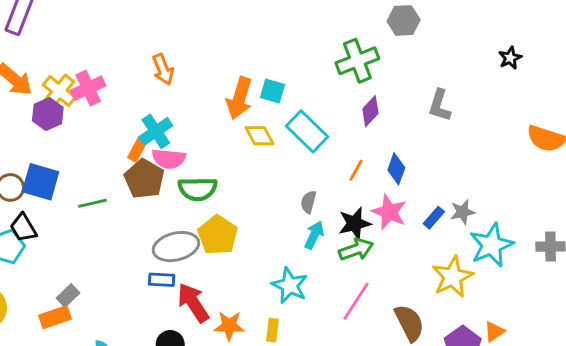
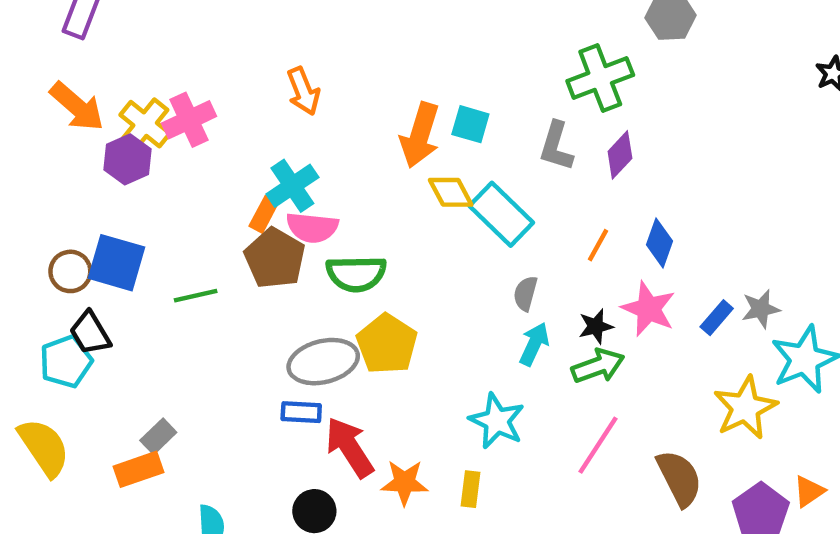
gray L-shape: (440, 105) -> (556, 146), moved
cyan rectangle: (307, 131) -> (501, 214), moved
black star: (355, 223) -> (596, 326), size x0.7

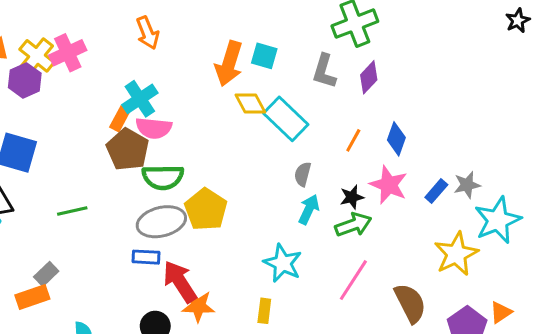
green semicircle: (356, 274) -> (163, 177), moved
green line: (196, 296) -> (72, 211), moved
orange star: (405, 483) -> (198, 306), moved

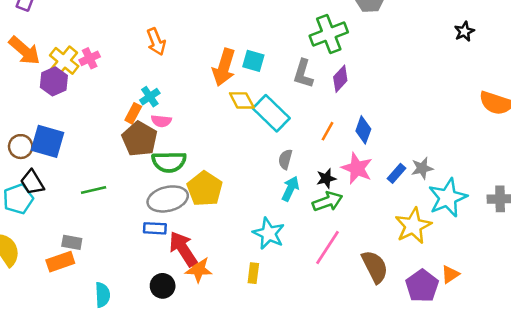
pink cross: (68, 53) -> (90, 58), size x0.7
cyan cross: (140, 99) -> (150, 97), size x0.7
pink semicircle: (154, 128) -> (161, 121), size x0.7
gray rectangle: (46, 274) -> (72, 242), turned 54

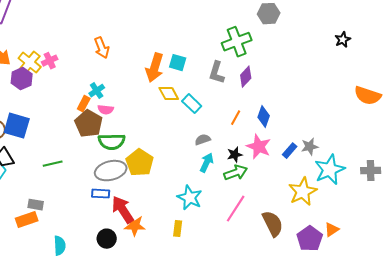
cyan rectangle: (271, 113) -> (192, 104), size x0.7
gray semicircle: (285, 159) -> (203, 140), turned 56

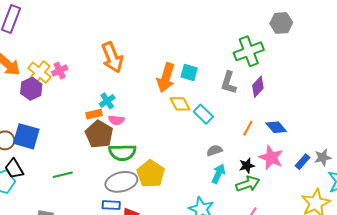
orange arrow: (102, 48) -> (112, 57), size x1.4
orange rectangle: (84, 104) -> (94, 114), turned 49
blue diamond: (264, 117) -> (276, 127), turned -60

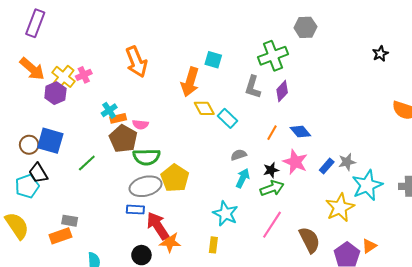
cyan square: (189, 73) -> (213, 60), moved
cyan cross: (107, 101) -> (109, 110), moved
green line: (63, 175) -> (87, 163), moved, turned -30

